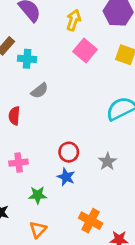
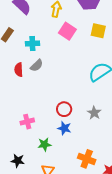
cyan cross: (27, 59) -> (32, 43), moved
red semicircle: (14, 116) -> (19, 70), moved

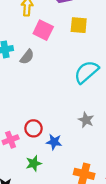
gray semicircle: (37, 65) -> (27, 57), moved
red circle: (64, 109) -> (33, 128), moved

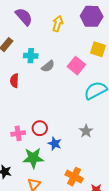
pink square: (43, 30) -> (76, 66), moved
green star: (34, 163) -> (33, 158), size x1.5

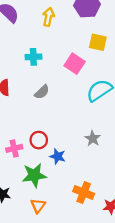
cyan cross: (31, 56) -> (33, 57), moved
gray semicircle: (48, 66) -> (42, 92), moved

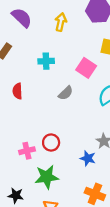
gray semicircle: (42, 92) -> (66, 93), moved
blue star: (58, 156) -> (88, 158), moved

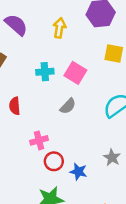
pink square: (86, 68) -> (75, 73), moved
pink cross: (27, 151) -> (39, 140), moved
blue star: (88, 158) -> (78, 172), moved

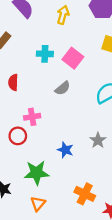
red circle: (54, 161) -> (18, 136), moved

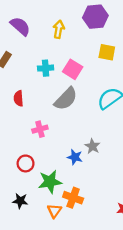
gray semicircle: (63, 88) -> (66, 99), size x1.6
red circle: (18, 136) -> (26, 163), moved
gray star: (98, 140) -> (92, 146), moved
orange cross: (85, 194) -> (73, 198), moved

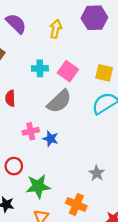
yellow square: (107, 52) -> (104, 73), moved
gray star: (92, 146) -> (97, 173), moved
blue star: (75, 157) -> (50, 139), moved
orange cross: (73, 198) -> (76, 204), moved

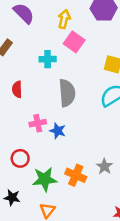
pink square: (68, 71) -> (74, 42), moved
gray semicircle: (59, 101) -> (67, 93), turned -52
orange cross: (76, 204) -> (76, 175), moved

